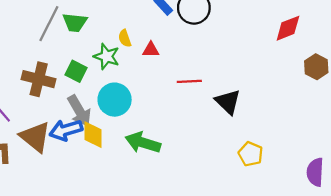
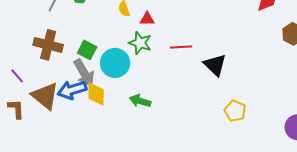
green star: (107, 56) -> (140, 43), moved
green square: (76, 71) -> (87, 50), moved
green arrow: (143, 143) -> (140, 101), size x0.7

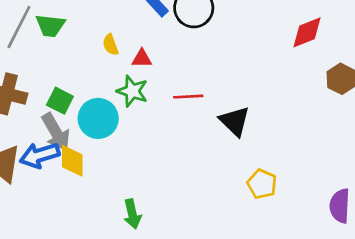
green arrow: (140, 101) -> (132, 214), moved, turned -120

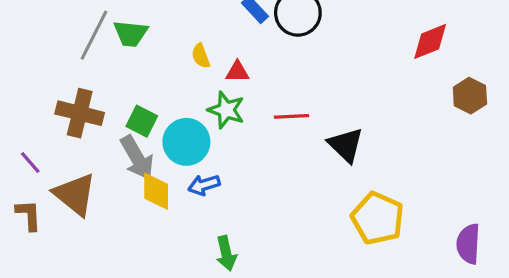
blue arrow: (39, 155) -> (204, 185), moved, size x0.7
yellow pentagon: (262, 184) -> (378, 218), size x1.5

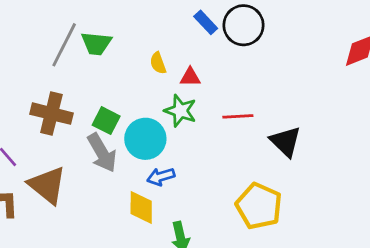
yellow diamond: (156, 191) -> (141, 207), moved
yellow pentagon: (378, 218) -> (259, 206), moved

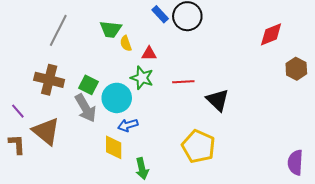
green trapezoid: (96, 43) -> (111, 29), moved

